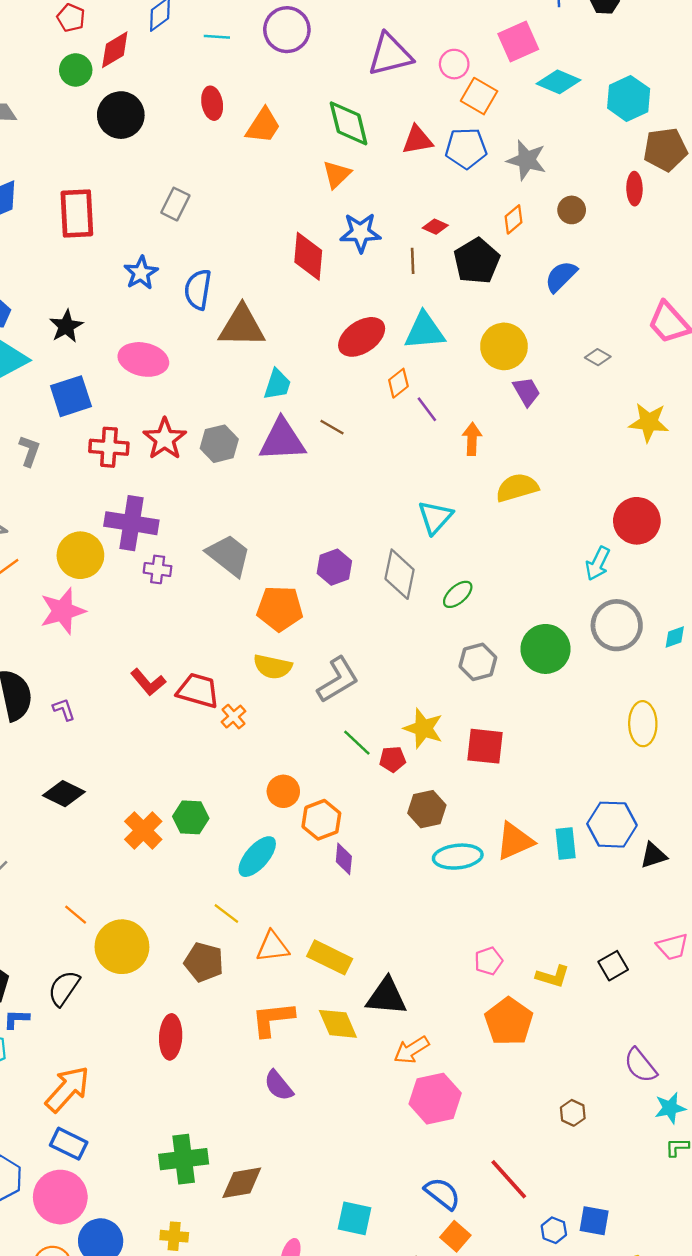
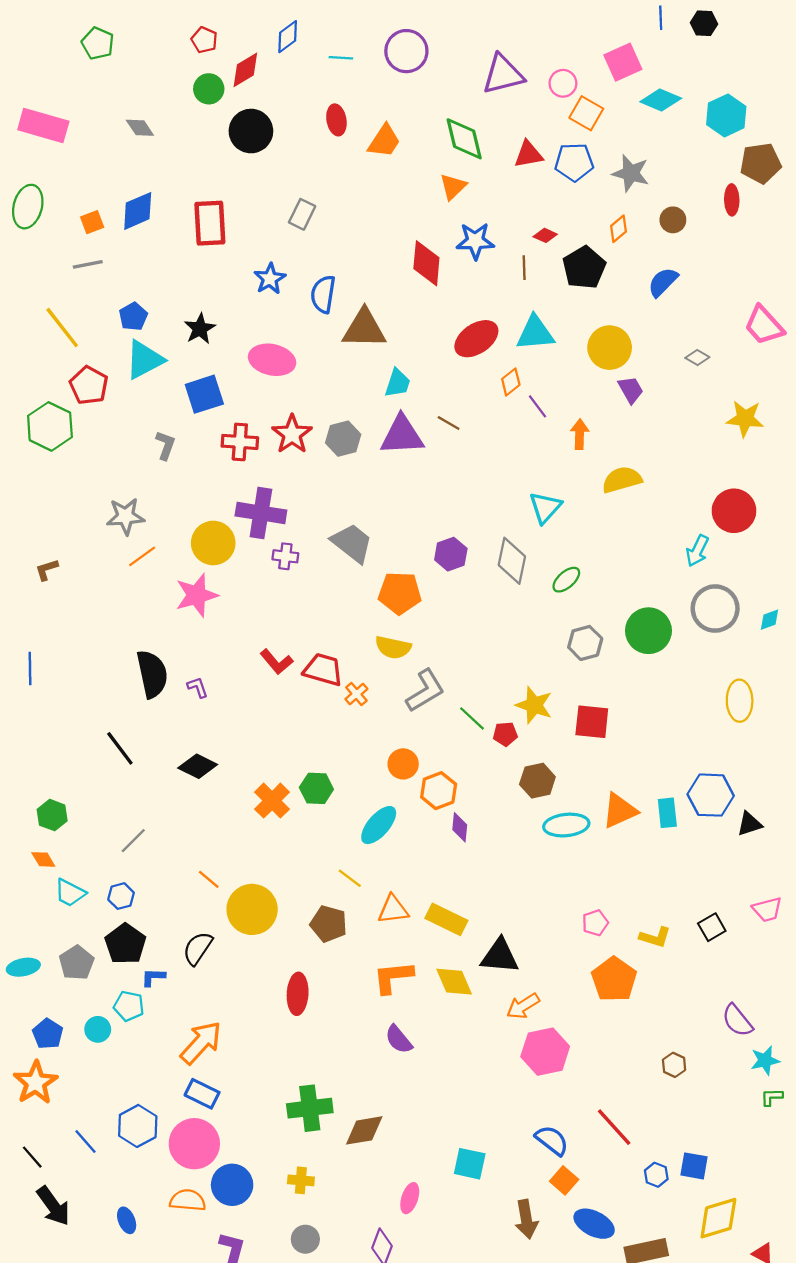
gray L-shape: (338, 680) -> (425, 691), moved

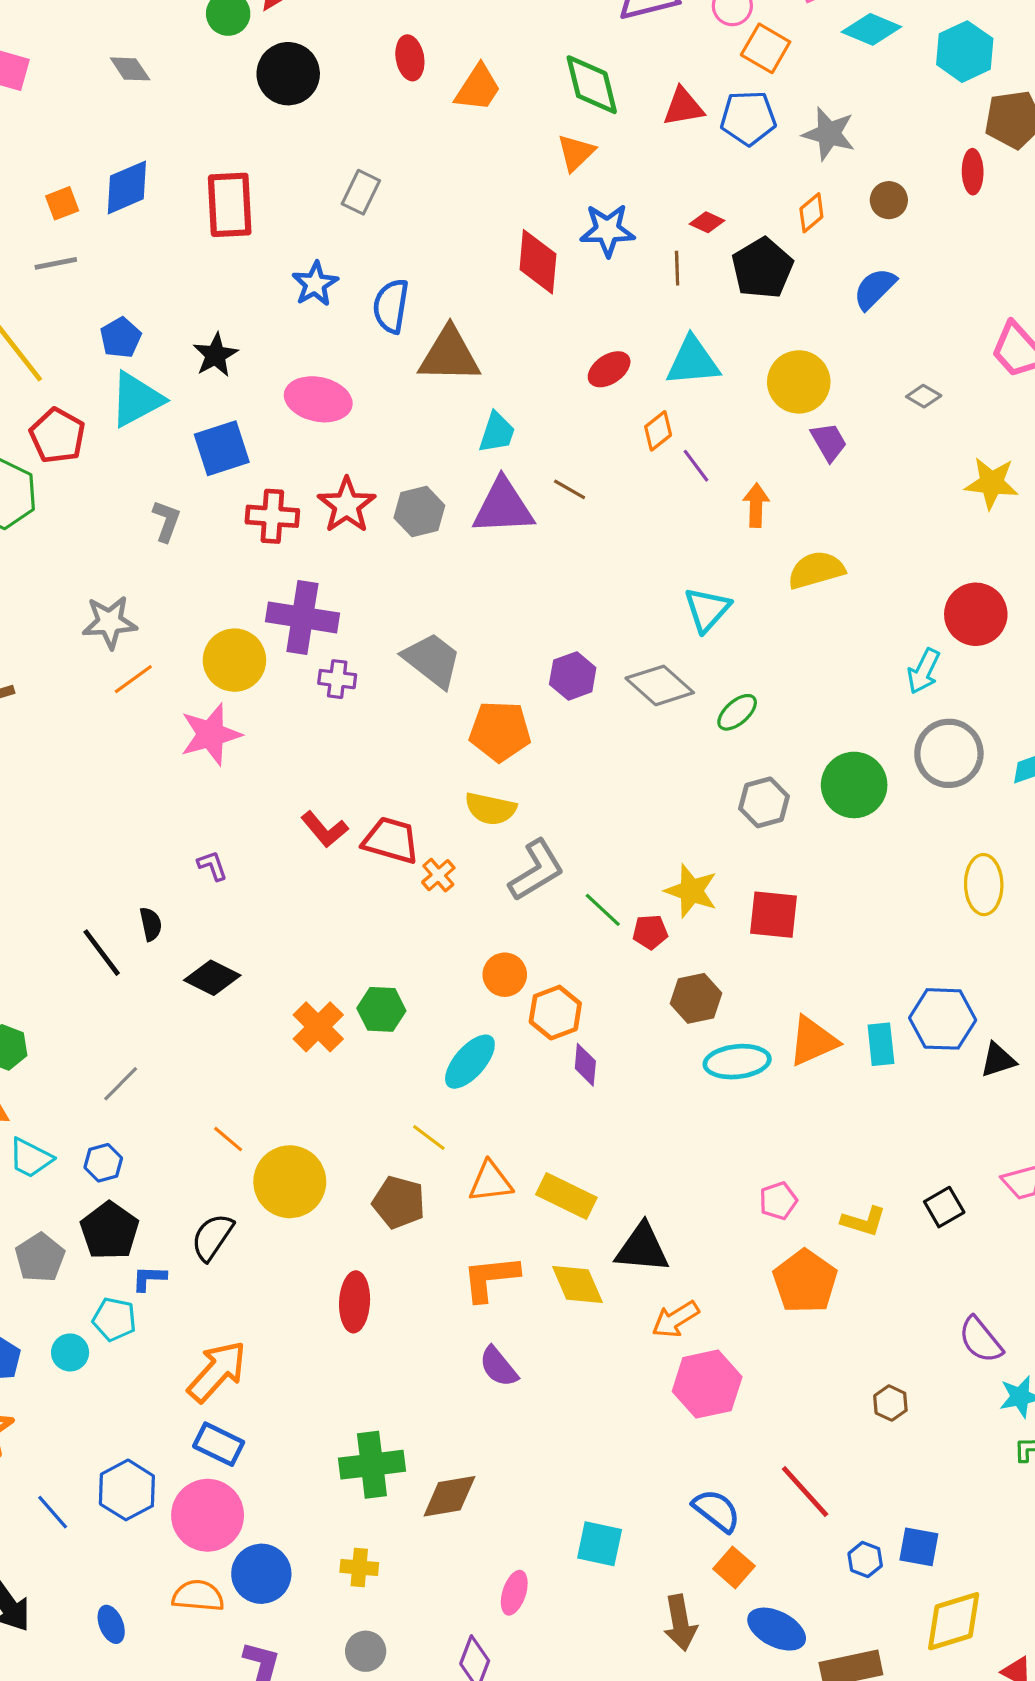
red ellipse: (476, 339) -> (609, 369), size x0.7
gray diamond: (512, 561) -> (660, 685), turned -60
black semicircle: (152, 674) -> (151, 924), moved, size x0.5

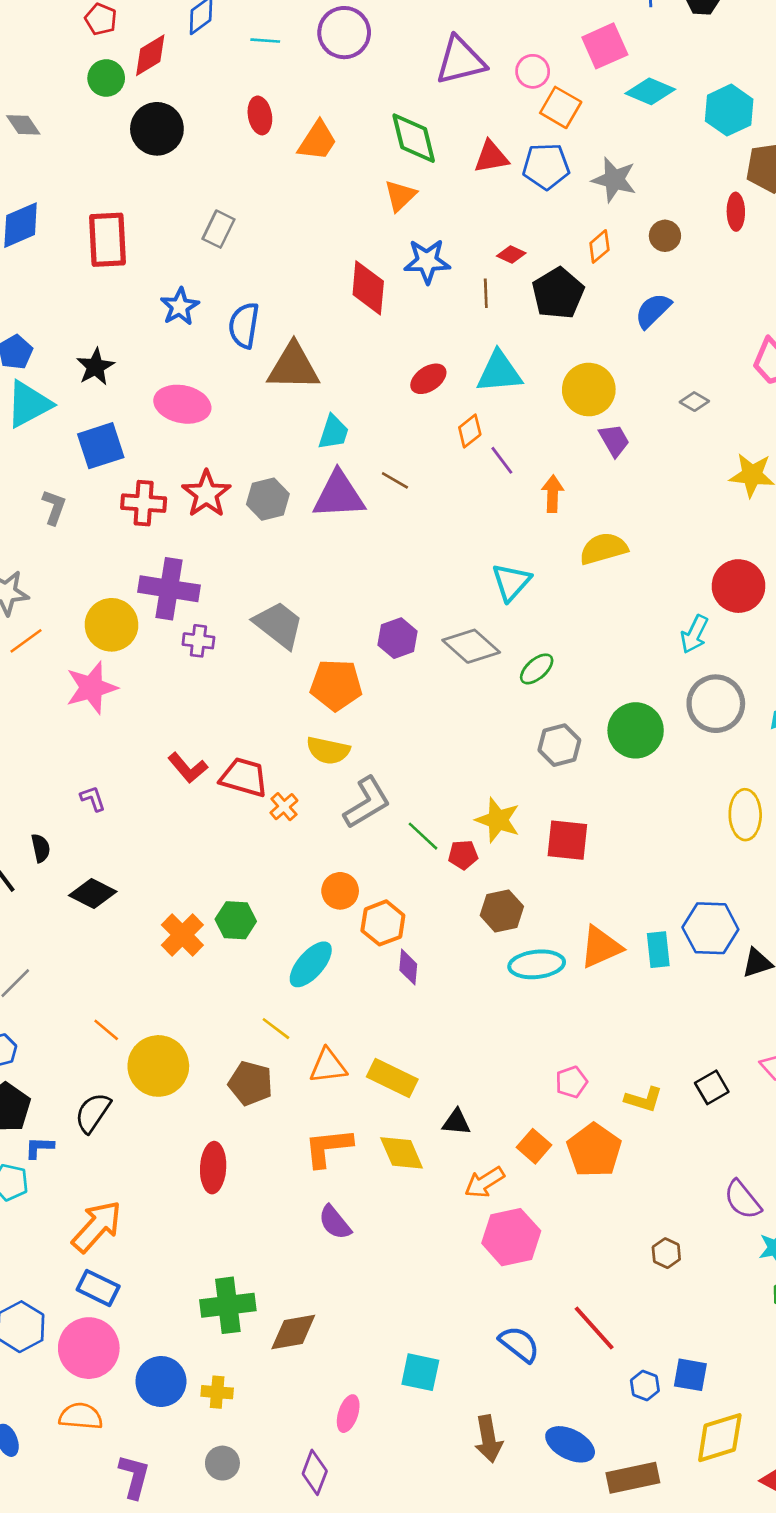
black triangle: (642, 1248) -> (456, 1122), size x0.6
orange square: (734, 1567) -> (534, 1146), moved
blue circle: (261, 1574) -> (161, 1381), moved

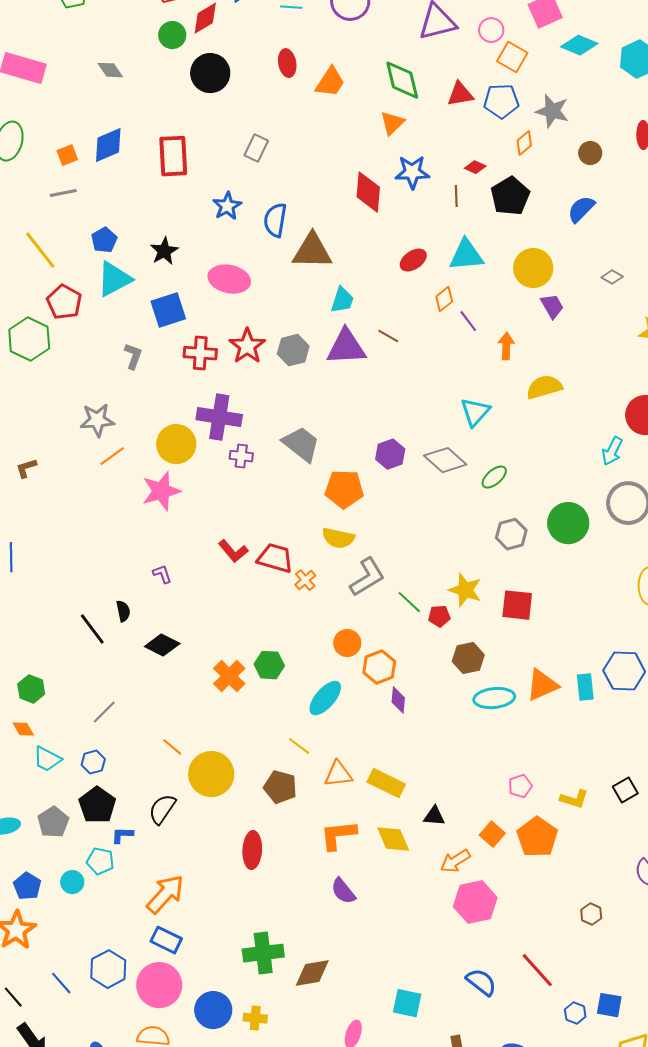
orange diamond: (599, 246) -> (524, 143), moved

